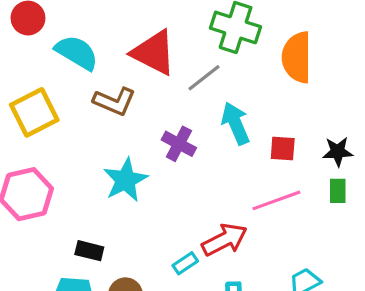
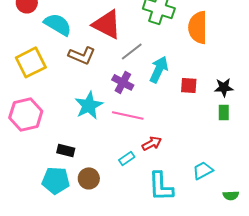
gray line: (204, 78) -> (132, 51), moved
cyan arrow: (236, 123) -> (159, 69), turned 48
pink line: (276, 200) -> (128, 115), moved, turned 32
red arrow: (225, 240) -> (152, 143), size x0.7

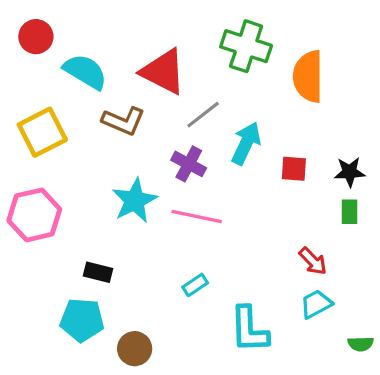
red arrow: (152, 143) -> (313, 261), moved, turned 72
brown circle: (89, 178) -> (135, 349), moved

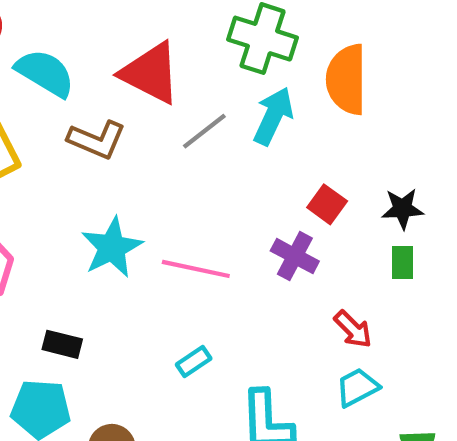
cyan arrow: (246, 143) -> (273, 116), moved
purple cross: (189, 164) -> (295, 256), moved
red square: (294, 169) -> (327, 204), turned 32

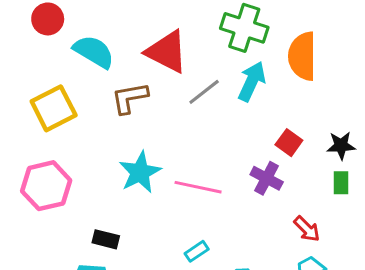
brown L-shape: (97, 140) -> (130, 98), turned 147

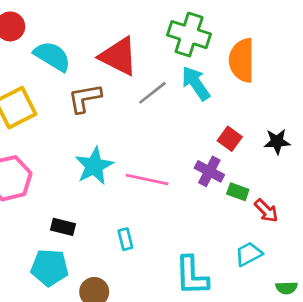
cyan arrow: (252, 81) -> (196, 83), turned -60
green rectangle: (341, 183) -> (238, 192), moved, turned -70
red arrow: (307, 229) -> (266, 211), moved
cyan rectangle: (197, 251) -> (125, 239), moved, turned -70

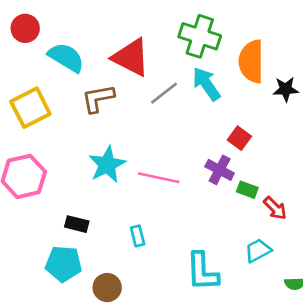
black star: (277, 142) -> (286, 89), moved

